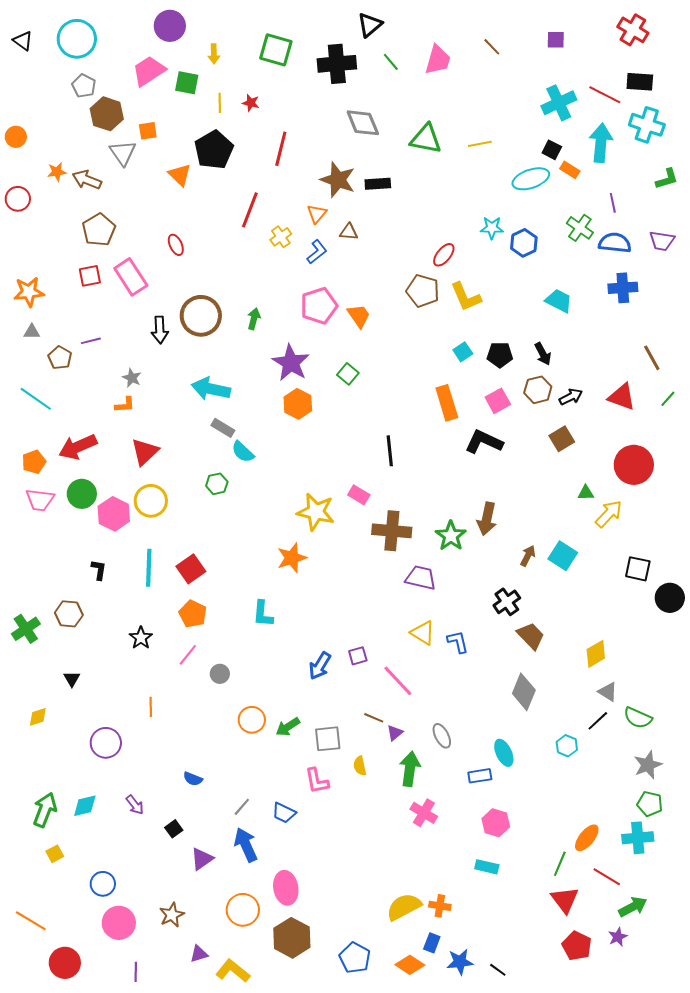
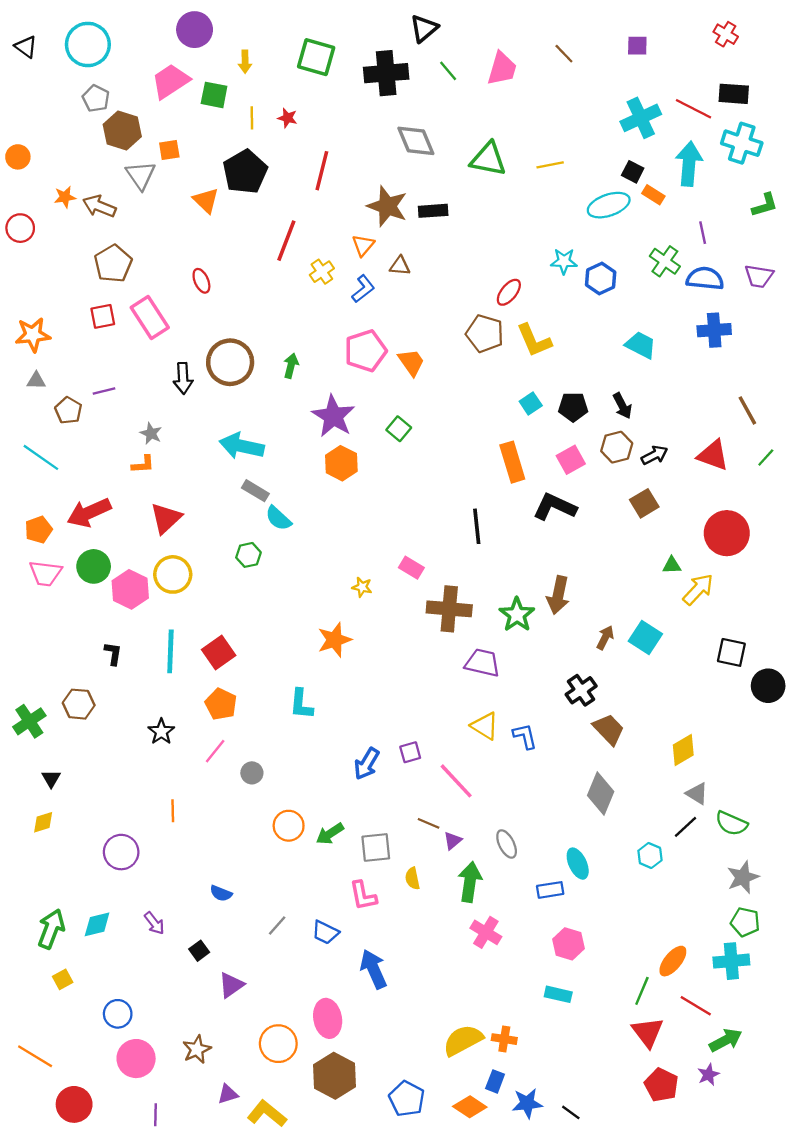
red cross: (633, 30) -> (726, 34), size x0.7
black line: (390, 451) -> (477, 526), moved
yellow star: (316, 512) -> (362, 587), size x0.5
black triangle: (72, 679) -> (51, 779), moved
blue arrow: (246, 845) -> (373, 969), moved

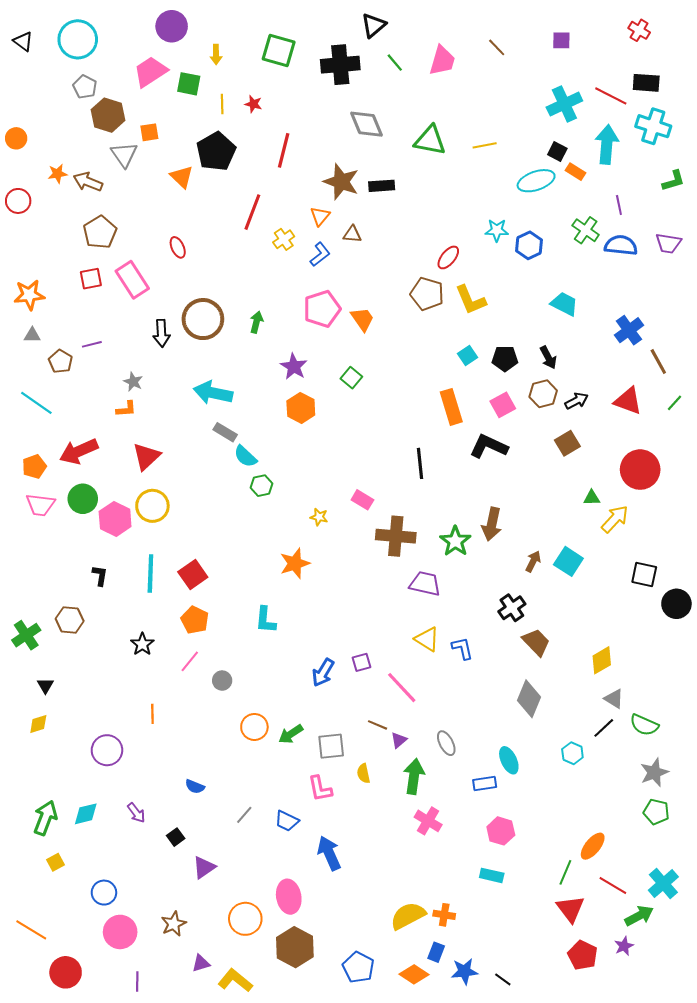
blue cross: (714, 330) -> (629, 330), moved, turned -32
purple star: (333, 416) -> (294, 367), size x0.7
green hexagon: (248, 555) -> (261, 486), moved
cyan cross: (731, 961) -> (663, 883), moved, turned -36

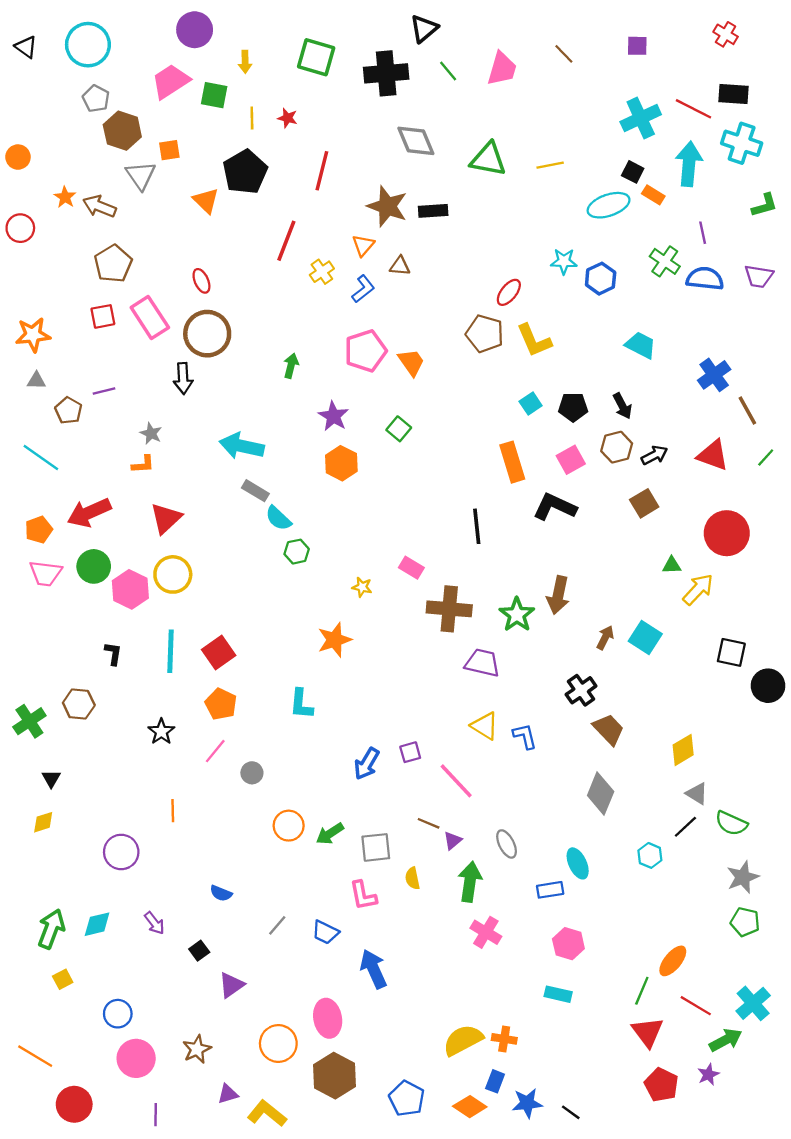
orange star: (58, 174) -> (65, 197), turned -30
brown circle: (203, 319) -> (207, 334), moved

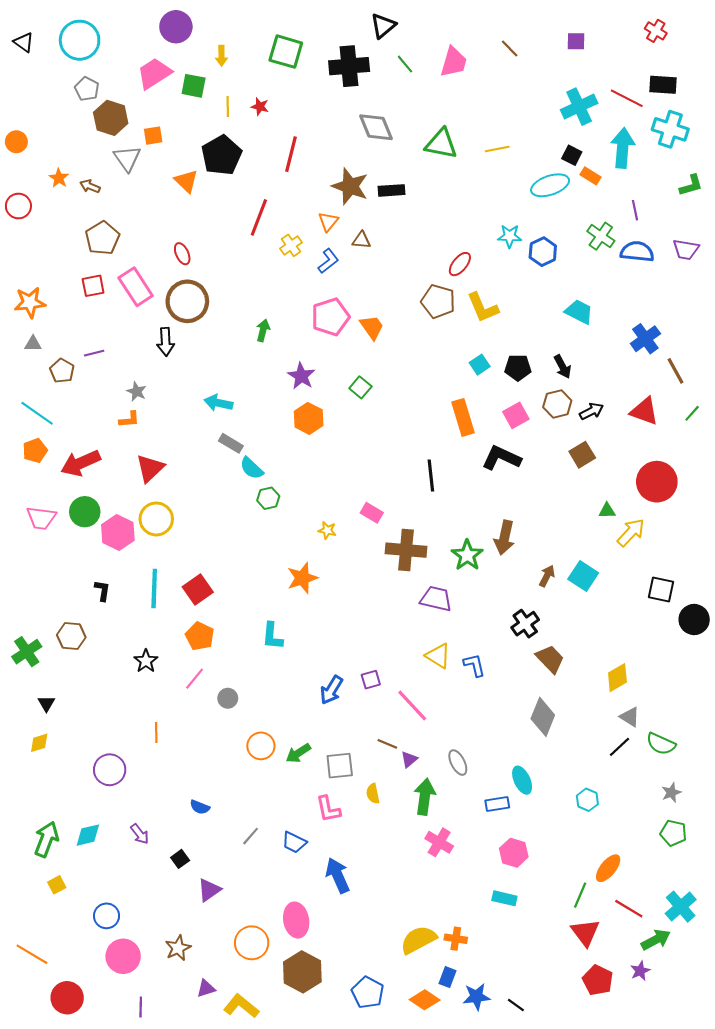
brown arrow: (99, 206) -> (90, 186), size x0.7
cyan arrow: (242, 446) -> (218, 403), size x0.7
orange pentagon: (39, 530) -> (35, 451), moved
cyan hexagon: (650, 855) -> (587, 800), moved
gray star: (743, 877) -> (671, 793), size x0.7

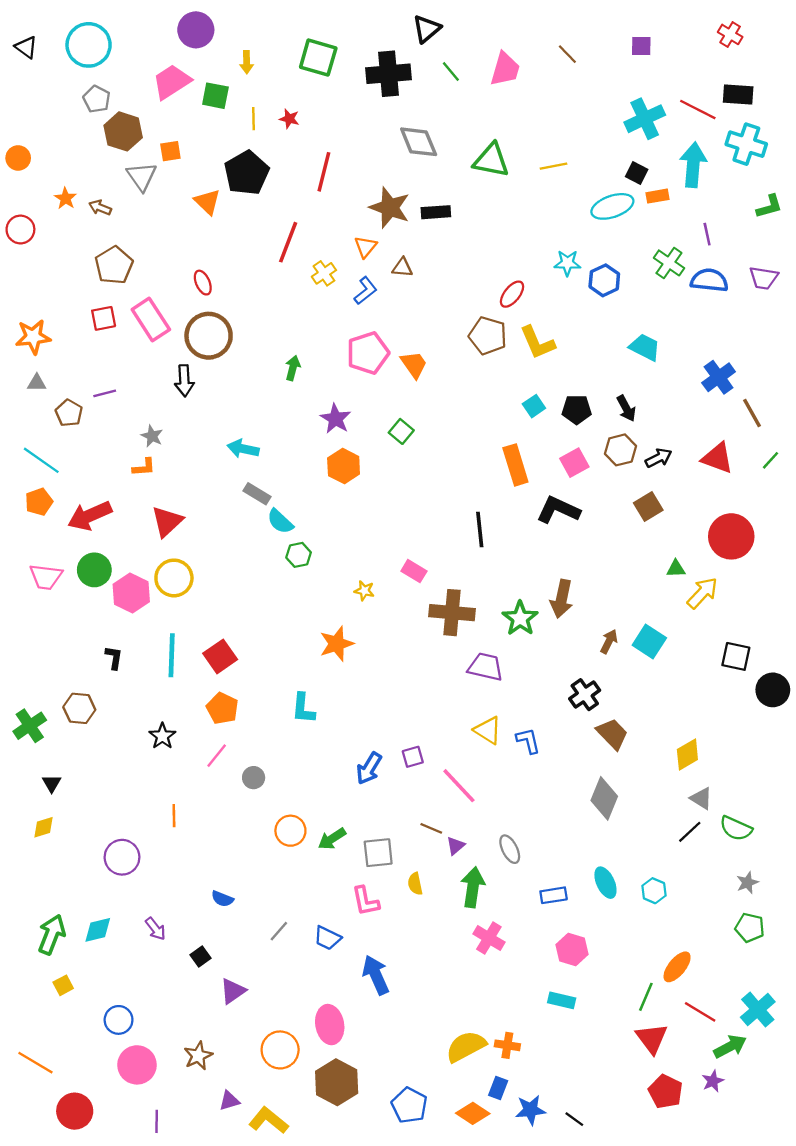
orange rectangle: (590, 176) -> (657, 196), turned -42
cyan ellipse: (522, 780) -> (605, 883), moved

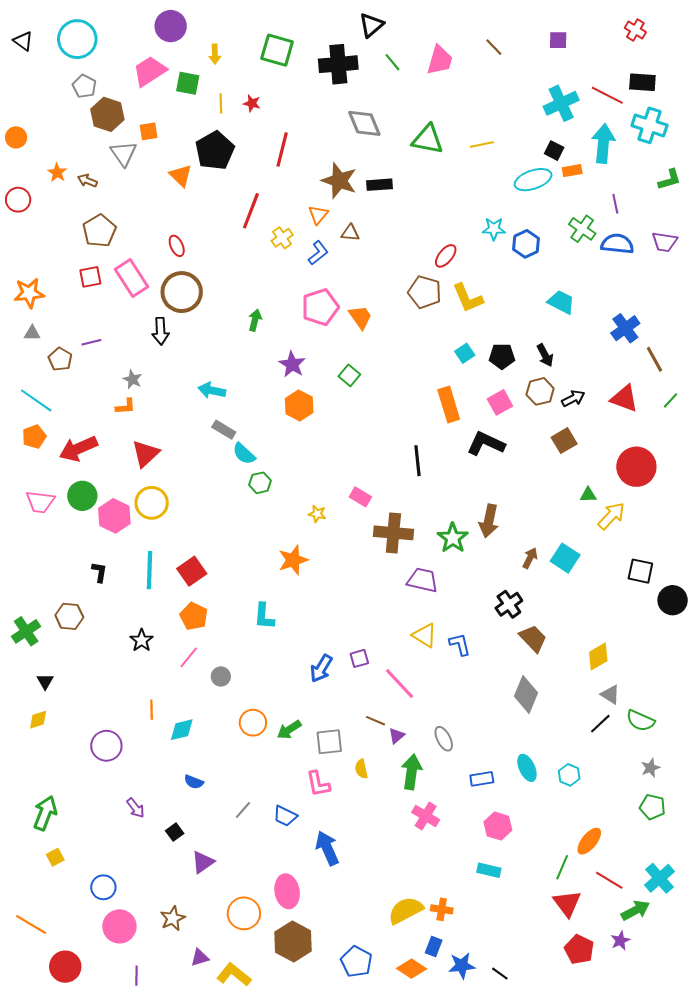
cyan diamond: (98, 930) -> (182, 730), moved

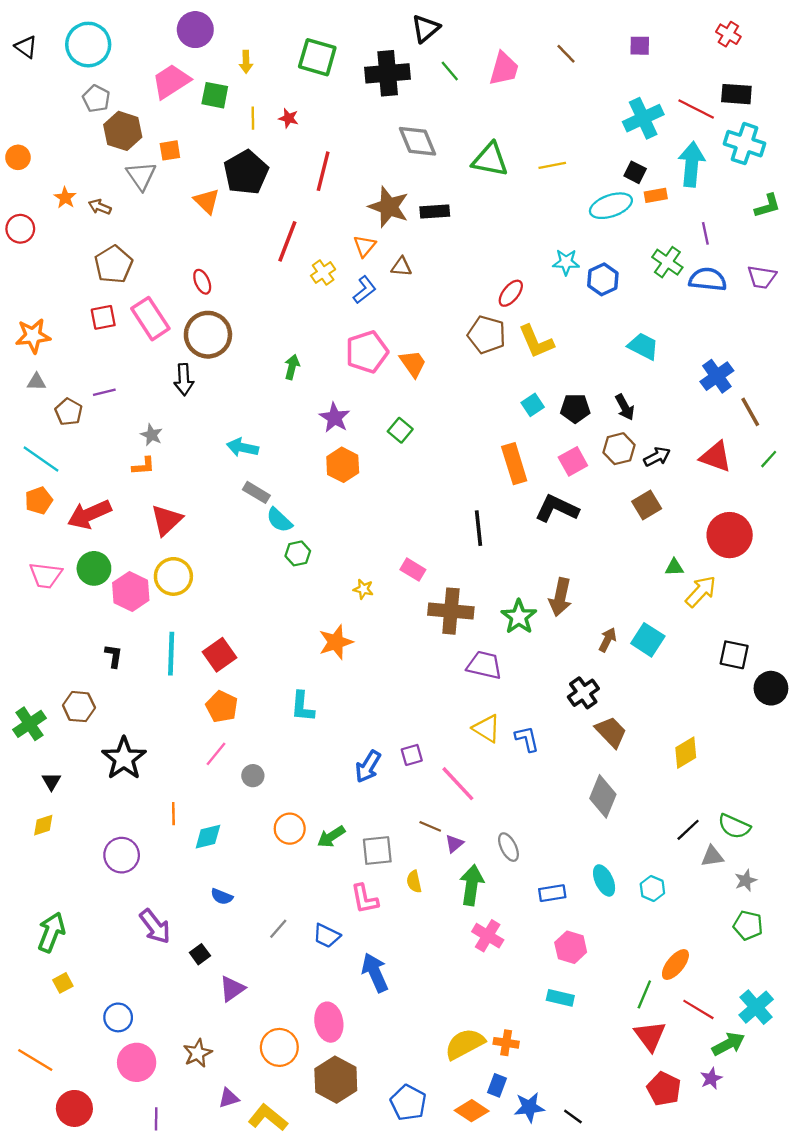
black star: (142, 640) -> (124, 758), moved, size x1.6
gray triangle: (610, 695) -> (712, 856), moved, turned -40
purple arrow: (136, 808) -> (155, 926), size x1.5

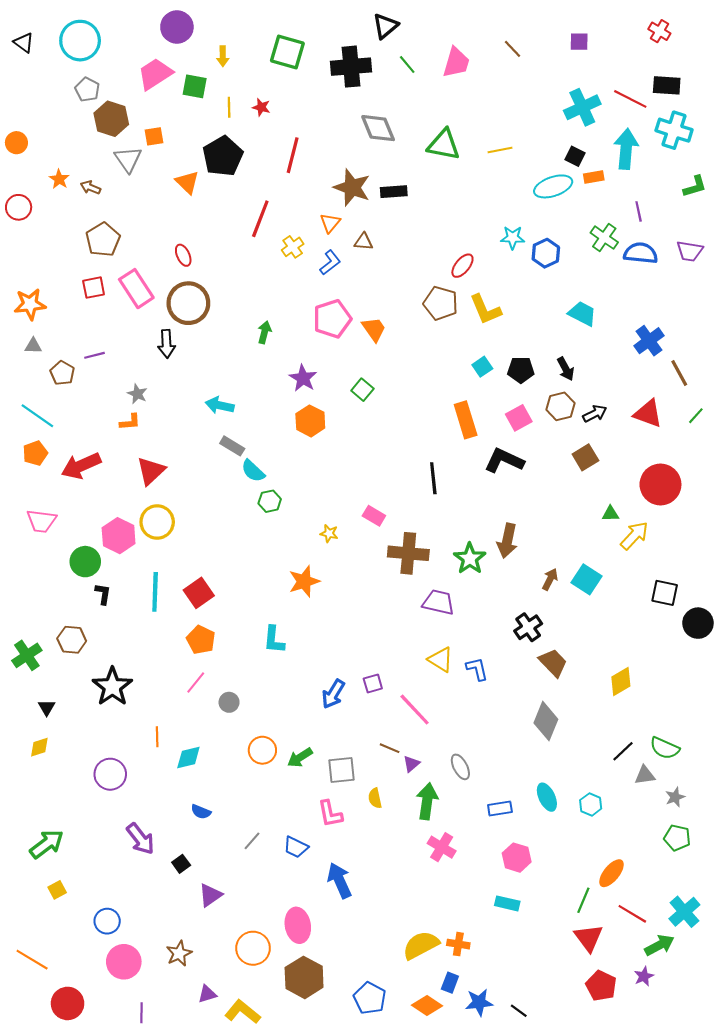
green circle: (94, 568) -> (85, 562), moved
green arrow: (51, 932) -> (47, 844), turned 32

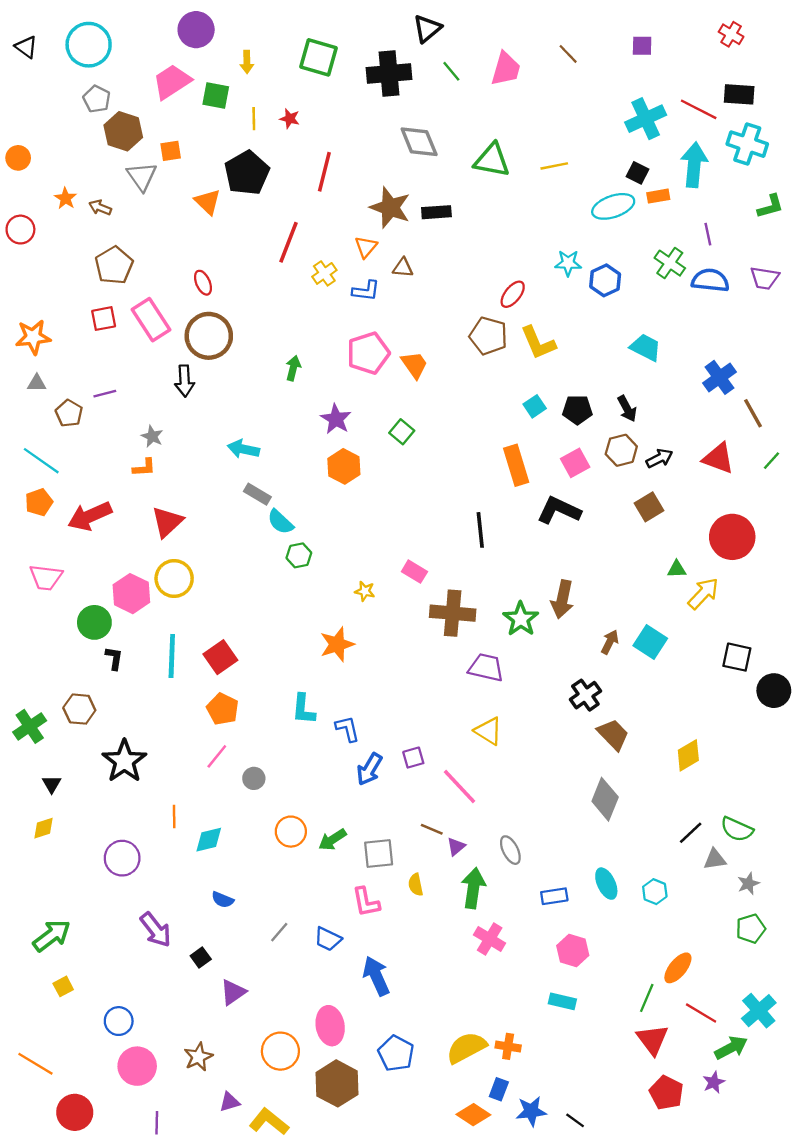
blue L-shape: (330, 263) -> (366, 291), turned 45
blue L-shape: (477, 669) -> (347, 729), moved
green pentagon: (677, 838) -> (751, 929), turned -30
blue pentagon: (370, 998) -> (396, 1053), moved

